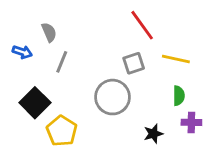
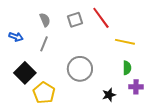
gray semicircle: (49, 32) -> (45, 20), moved
gray square: (134, 63) -> (75, 20), moved

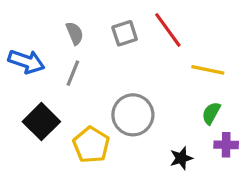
blue arrow: (16, 37) -> (26, 62), size x1.5
green semicircle: (127, 68) -> (211, 113), turned -152
yellow pentagon: (44, 93) -> (91, 145), moved

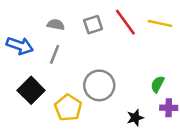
gray semicircle: (75, 33) -> (56, 25), turned -56
yellow line: (208, 70) -> (160, 23), moved

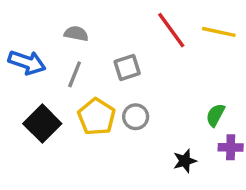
gray square: (93, 25) -> (127, 68), moved
gray circle: (99, 85) -> (136, 117), size x0.6
yellow pentagon: (68, 108) -> (97, 117), moved

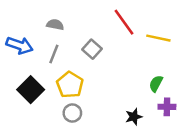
yellow line: (219, 32) -> (158, 38), moved
gray square: (127, 68) -> (92, 49), turned -30
gray circle: (136, 117) -> (72, 113), moved

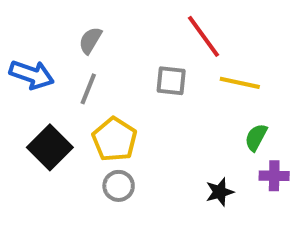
gray semicircle: (55, 25) -> (90, 40), turned -70
yellow line: (158, 38) -> (240, 83), moved
gray square: (92, 49) -> (171, 81), moved, turned -36

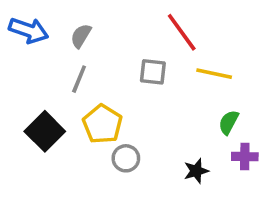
blue arrow: (32, 75) -> (29, 30), moved
gray circle: (119, 186) -> (126, 158), moved

